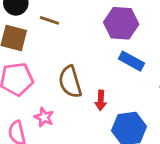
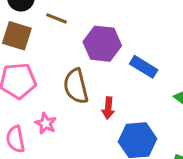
purple hexagon: (121, 23) -> (102, 44), moved

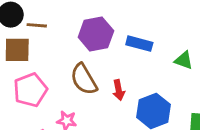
brown line: (57, 18) -> (37, 25), moved

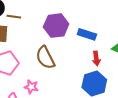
red arrow: (119, 90) -> (96, 58), moved

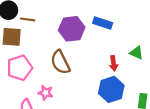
blue rectangle: (87, 34) -> (103, 23), moved

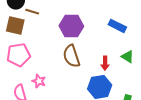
blue rectangle: (103, 23) -> (117, 26), moved
brown semicircle: (60, 62) -> (71, 56), moved

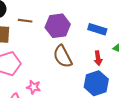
brown line: (32, 12) -> (25, 21), moved
blue rectangle: (117, 26) -> (97, 29), moved

